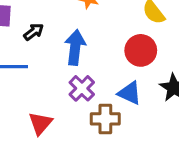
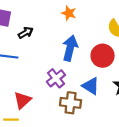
blue arrow: (75, 47) -> (70, 48), moved

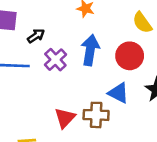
purple cross: (56, 78) -> (55, 60), moved
red triangle: (23, 100) -> (65, 118), moved

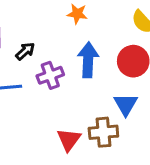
purple cross: (55, 60) -> (50, 75), turned 30
blue triangle: (118, 93) -> (126, 104), turned 40

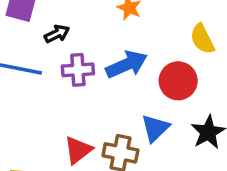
blue arrow: (88, 60) -> (127, 65), turned 48

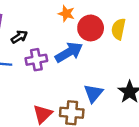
yellow semicircle: (202, 39) -> (118, 29), turned 45
red circle: (178, 81) -> (91, 28), moved

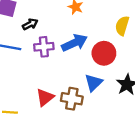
red circle: (91, 28) -> (104, 53), moved

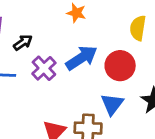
purple cross: (44, 47) -> (44, 68), turned -30

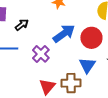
purple cross: (44, 68) -> (41, 54), moved

